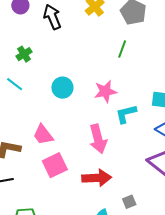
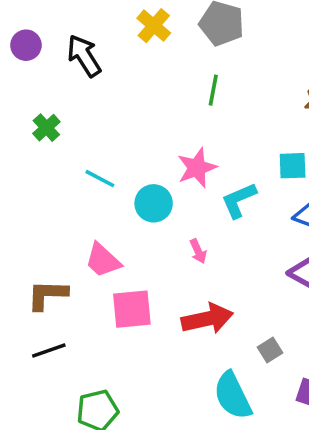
cyan line: (15, 84) -> (100, 179), moved
cyan circle: (62, 88) -> (154, 203), moved
pink arrow: (98, 139) -> (198, 251), size x0.5
pink square: (55, 165) -> (132, 309), turned 30

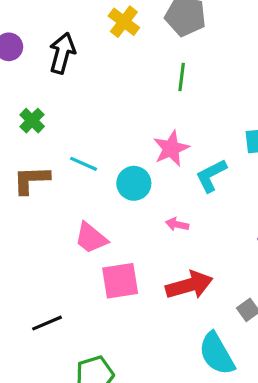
black arrow: (84, 56) -> (62, 53), turned 51
pink arrow: (198, 251) -> (177, 224), turned 130
brown L-shape: (47, 295) -> (31, 180), moved

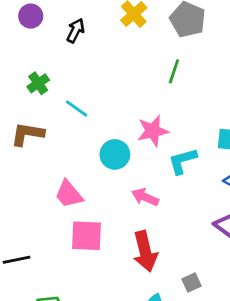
black arrow: (62, 53) -> (76, 31), size x0.7
cyan line: (84, 164) -> (77, 108), moved
pink arrow: (177, 224) -> (145, 197), size x1.4
red arrow: (189, 285) -> (145, 251), turned 81

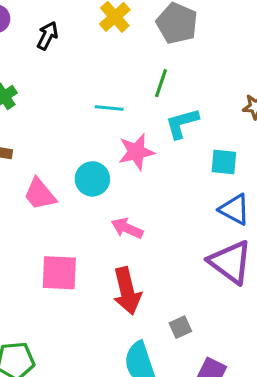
cyan line: (77, 108) -> (109, 108), moved, turned -30
cyan L-shape: (183, 161) -> (182, 123), moved
pink trapezoid: (69, 194) -> (40, 194), moved

